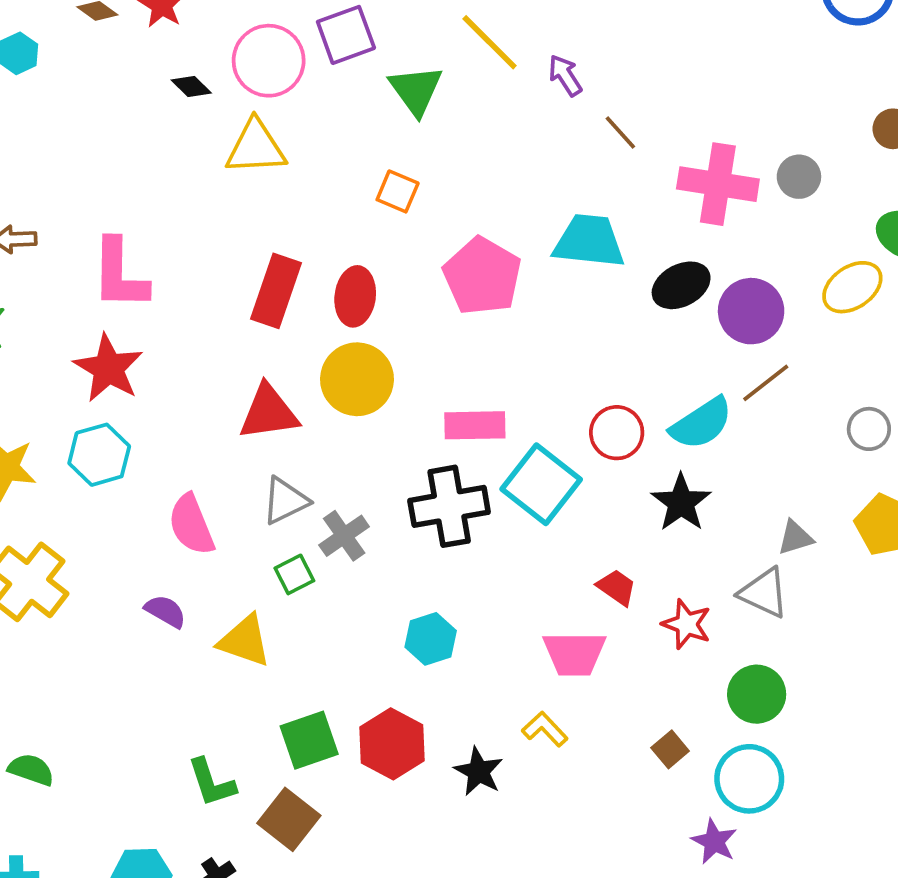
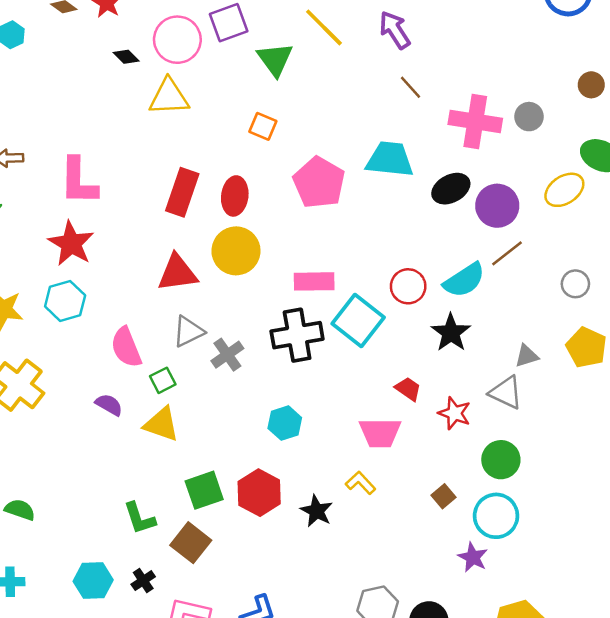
purple arrow: (565, 75) -> (395, 30), moved, size x1.4
green square: (294, 574) -> (163, 380), moved

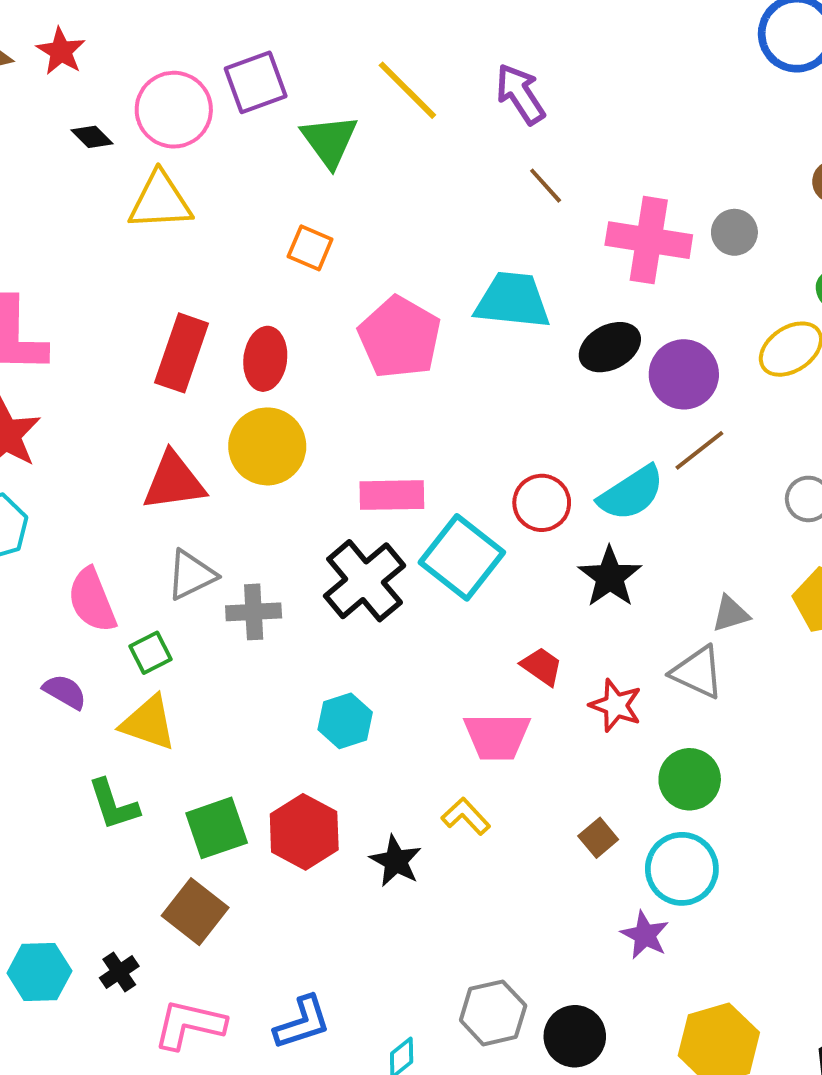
black cross: (297, 335) -> (365, 581), turned -30
gray cross: (227, 355) -> (254, 612), turned 32
green L-shape: (140, 518) -> (113, 805), moved

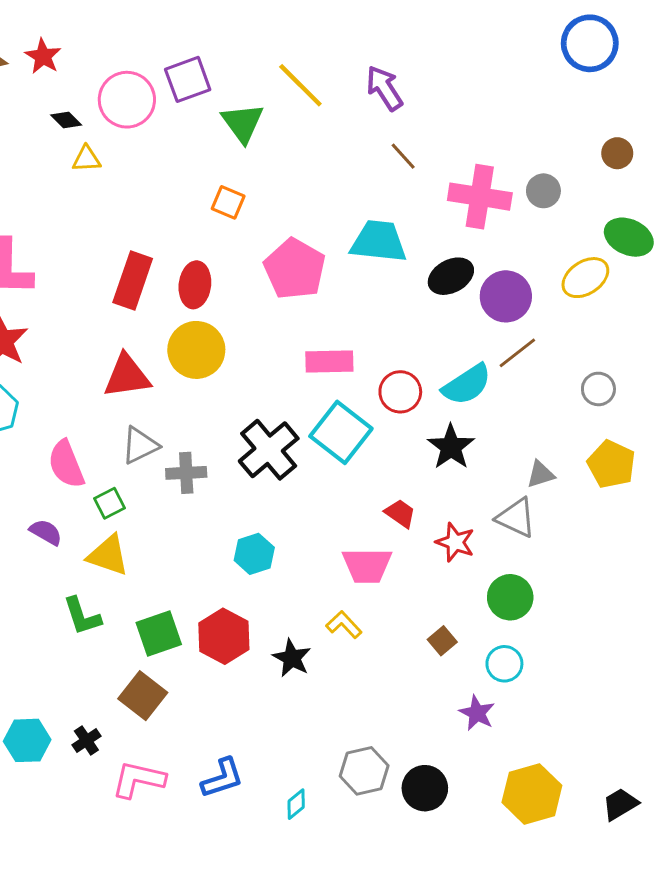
yellow triangle: (160, 201) -> (86, 159), moved, size x0.6
pink rectangle: (392, 495) -> (329, 361), moved
cyan circle: (682, 869) -> (504, 664), size x0.7

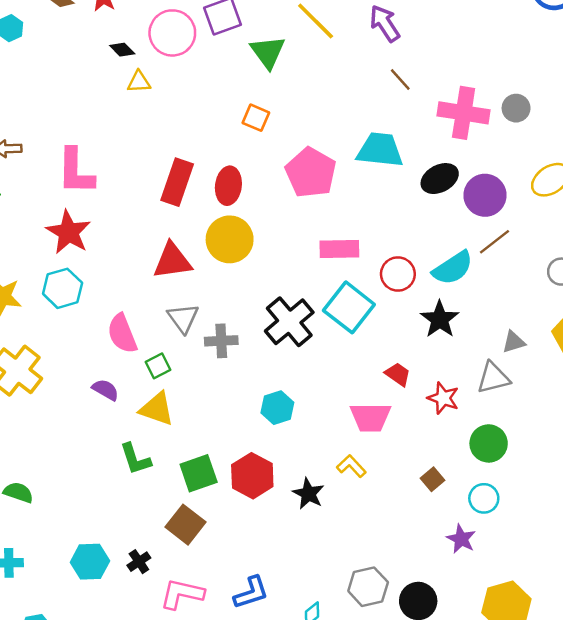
gray triangle: (140, 445) -> (183, 318), turned -40
gray triangle: (516, 518) -> (493, 378), turned -39

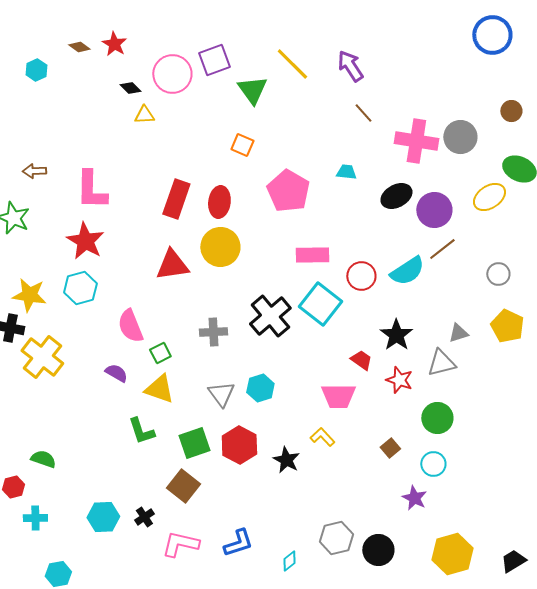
gray circle: (516, 108) -> (460, 137), size x1.4
cyan trapezoid: (380, 150) -> (346, 172), size x0.5
gray triangle: (183, 318) -> (221, 394), moved
black star: (440, 319) -> (396, 335), moved

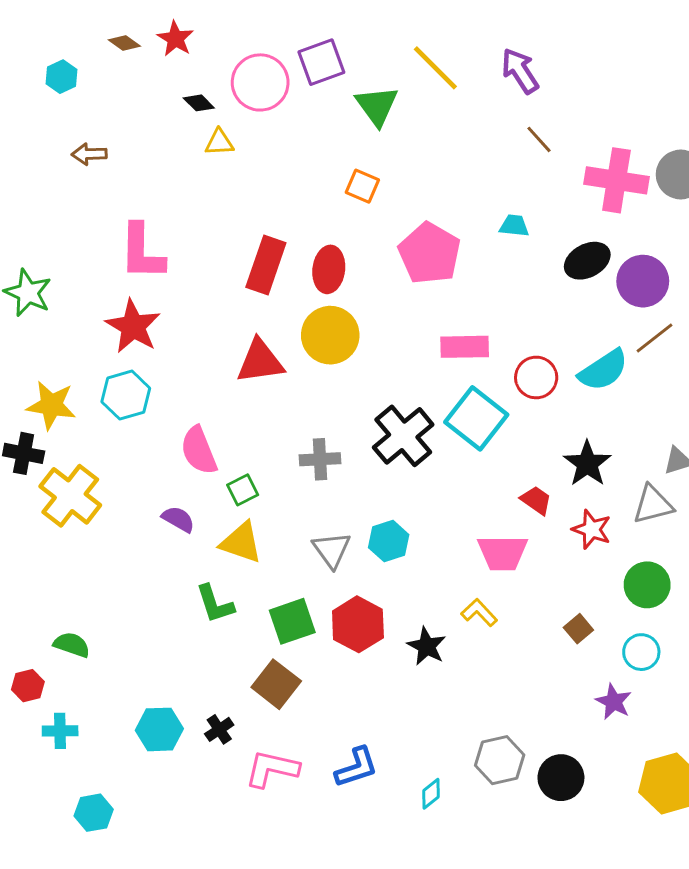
brown arrow: (34, 171) -> (89, 154), moved

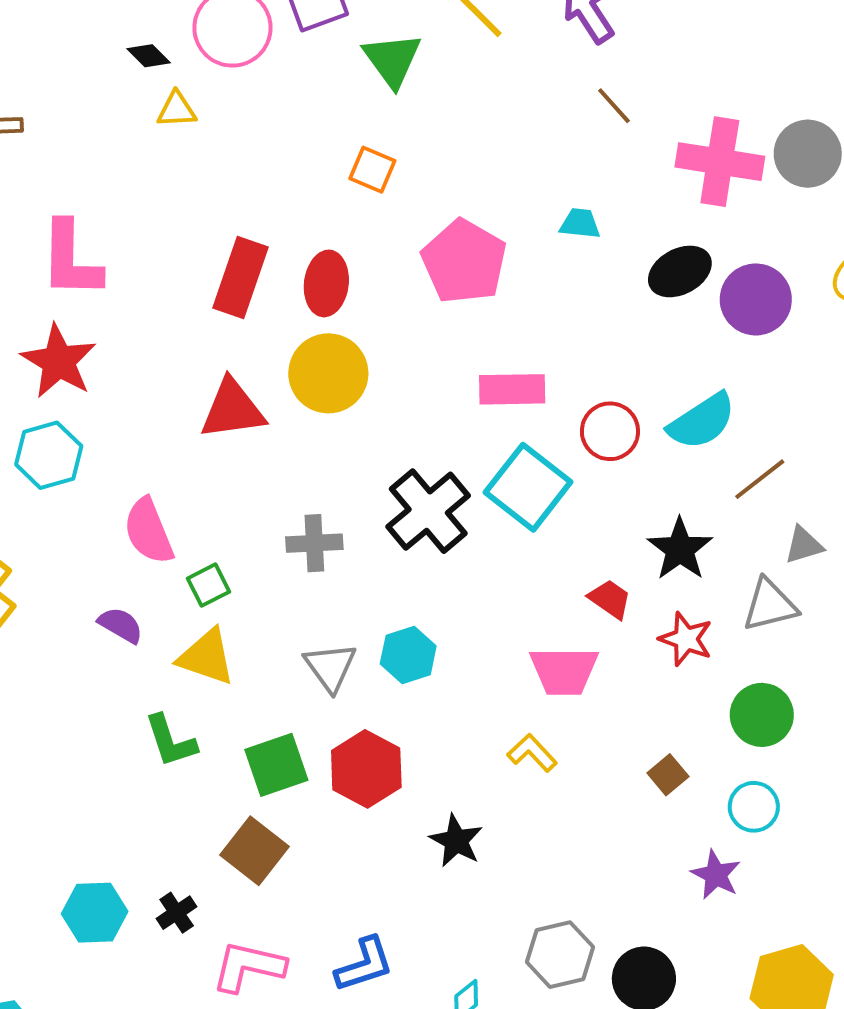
brown line: (654, 338) -> (760, 479), moved
black star: (427, 646) -> (456, 841), moved

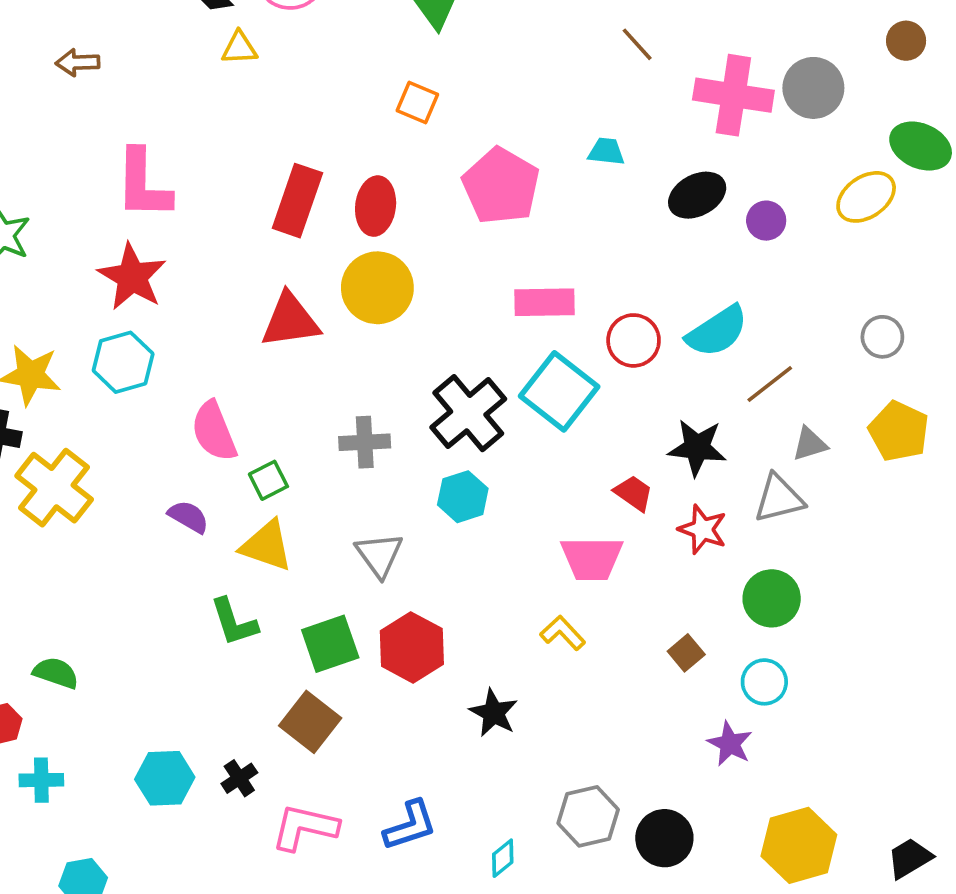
purple circle: (756, 299) -> (766, 221), size x0.6
black star: (680, 549) -> (697, 448), turned -30
cyan hexagon: (408, 655) -> (463, 497), moved

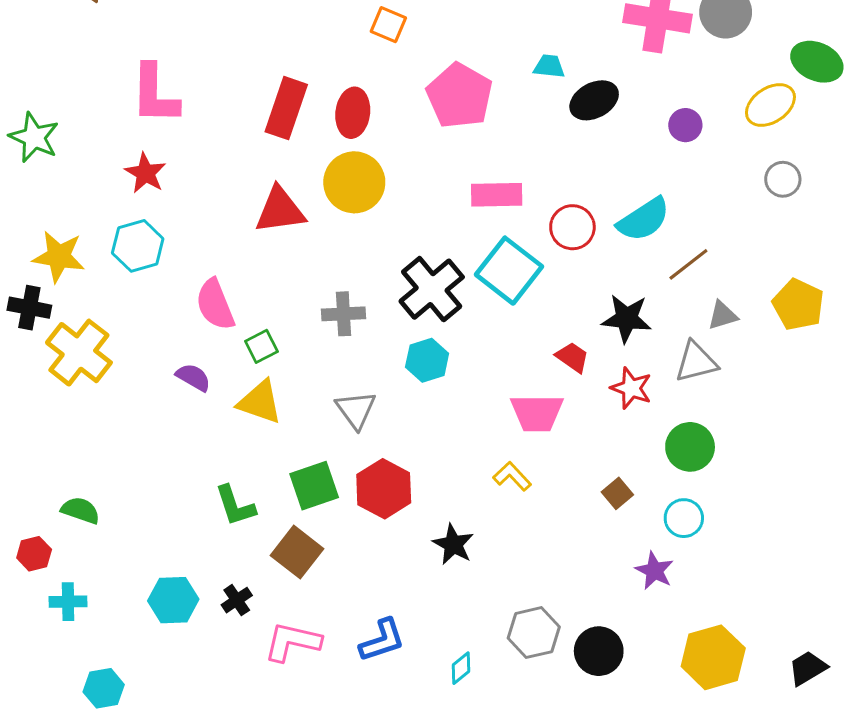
black ellipse: (697, 195) -> (594, 100), moved
red star: (132, 277) -> (145, 173), size x0.7
gray circle: (882, 337) -> (783, 179), moved
green L-shape: (234, 622) -> (235, 506), moved

